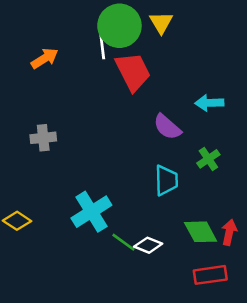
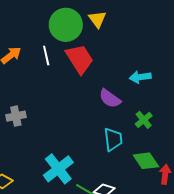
white line: (102, 46) -> (46, 55), moved
green diamond: (201, 232) -> (146, 161), moved

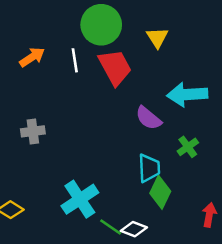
yellow triangle: (97, 19) -> (157, 38), moved
cyan arrow: (140, 77) -> (187, 95), size x1.5
green diamond: (146, 161) -> (160, 192), moved, turned 56

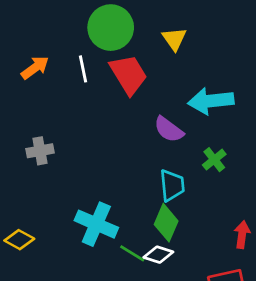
green diamond: (160, 192) -> (166, 223), moved
cyan cross: (80, 199) -> (96, 224), turned -30

